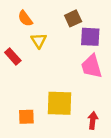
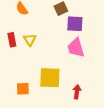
yellow triangle: (39, 41) -> (30, 40), moved
red rectangle: (13, 57) -> (12, 40), turned 32

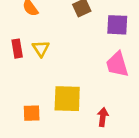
purple square: (75, 24) -> (117, 25), moved
pink trapezoid: (76, 48) -> (117, 64), moved

